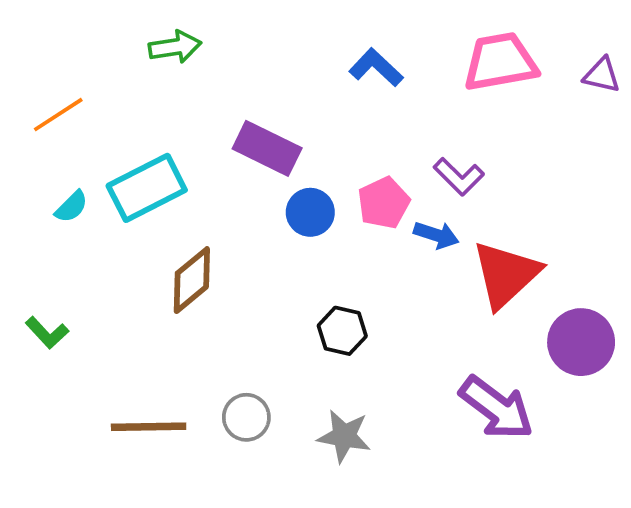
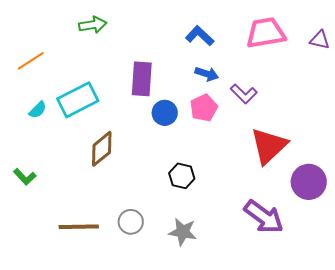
purple rectangle: (267, 148) -> (142, 79), turned 68
blue arrow: (436, 235) -> (207, 74), moved

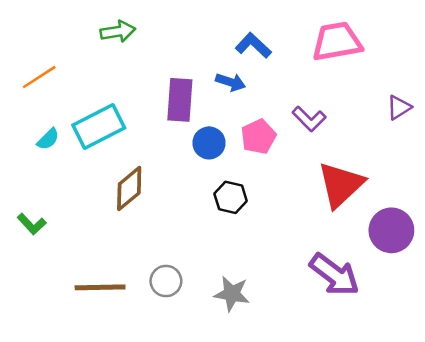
purple triangle: (320, 40) -> (399, 107), moved, turned -45
blue arrow: (207, 74) -> (231, 82), moved
black hexagon: (182, 176) -> (231, 197), moved

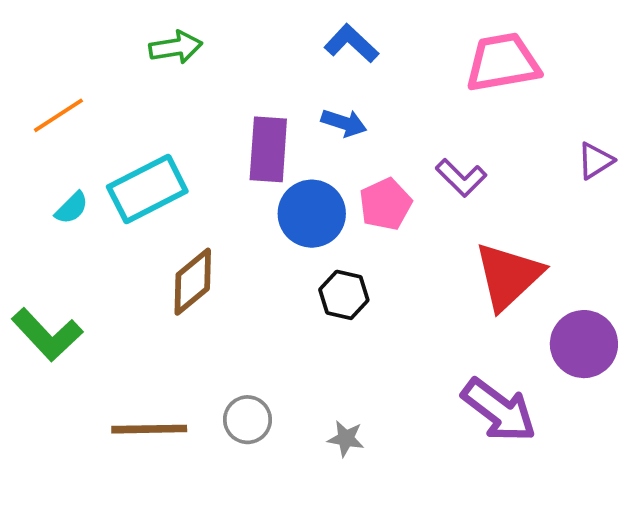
blue L-shape: (253, 45) -> (351, 43), moved
blue circle: (209, 143) -> (312, 214), size x1.4
green L-shape: (32, 224) -> (47, 335), size x1.6
gray star: (232, 294) -> (346, 439), size x0.7

